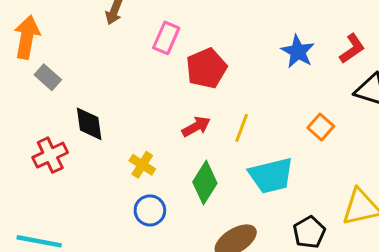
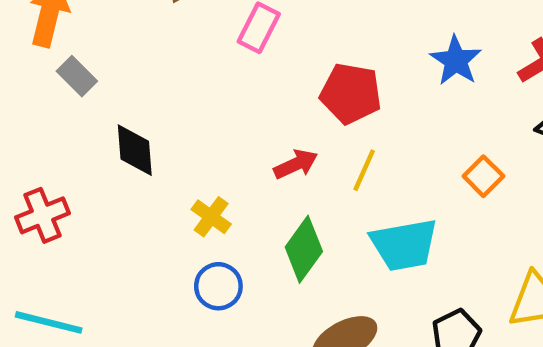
red pentagon: (206, 68) -> (351, 93), moved, turned 30
red cross: (50, 155) -> (42, 215), moved

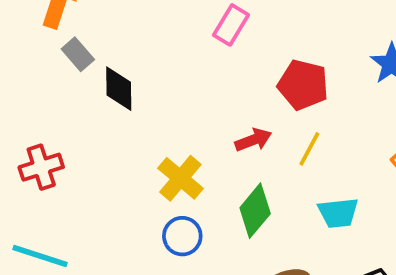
black diamond: (135, 150) -> (119, 89), moved
yellow cross: (211, 217) -> (180, 178), size x1.4
cyan trapezoid: (404, 245) -> (338, 213), size x0.7

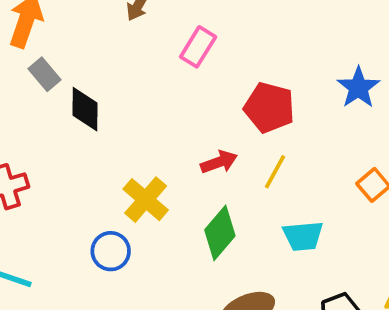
blue circle: (182, 236) -> (111, 251), moved

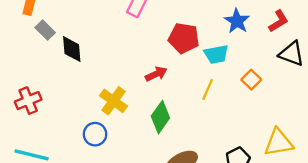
yellow line: (275, 172) -> (208, 89), moved
cyan trapezoid: (303, 236) -> (216, 54), moved

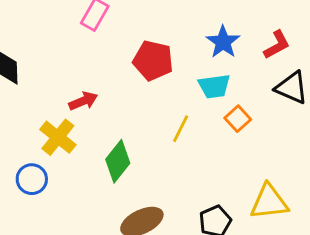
cyan trapezoid: (216, 54) -> (214, 86), moved
red arrow: (156, 74) -> (83, 101), moved

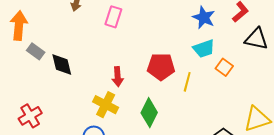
red pentagon: (153, 60) -> (161, 67), moved
red arrow: (83, 101) -> (118, 77), turned 120

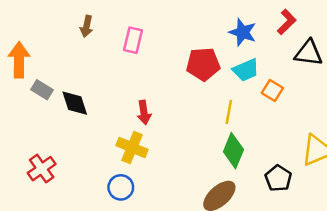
red pentagon: (161, 67) -> (203, 64), moved
green diamond: (149, 113) -> (233, 151), moved

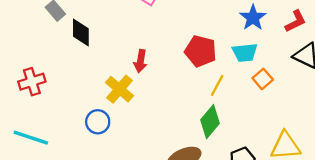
red pentagon: (203, 64) -> (201, 51), moved

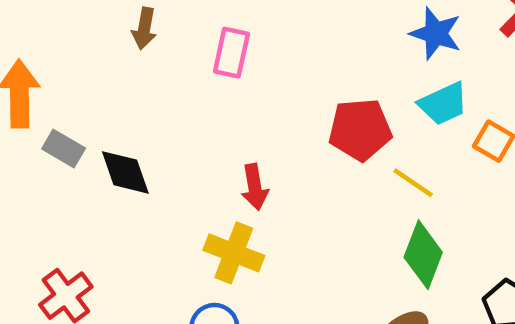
yellow line: (217, 85) -> (413, 183), turned -65

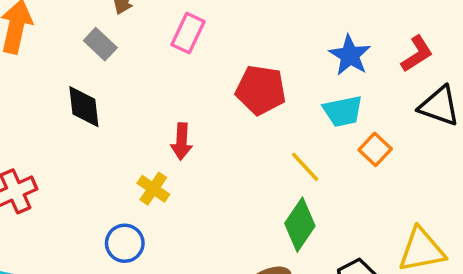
red pentagon: (360, 130) -> (261, 90), moved
gray rectangle: (64, 148) -> (100, 44), moved
yellow cross: (234, 253) -> (153, 189), size x0.7

